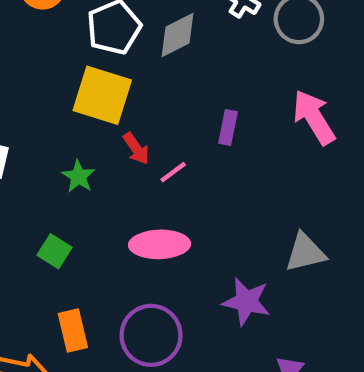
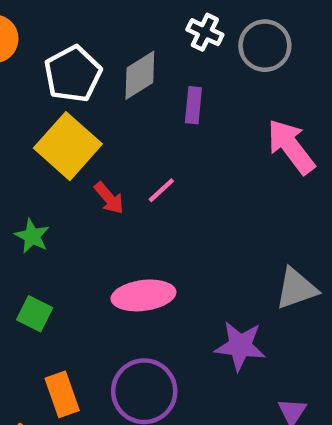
yellow square: (102, 95) -> (68, 146), turned 30
purple rectangle: (228, 128) -> (193, 105), moved
pink line: (173, 172) -> (161, 190), moved
green star: (79, 176) -> (32, 236), moved

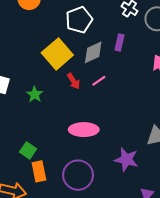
white pentagon: (73, 74) -> (79, 20), moved
gray diamond: (140, 75) -> (93, 52), moved
green square: (35, 314) -> (28, 150), moved

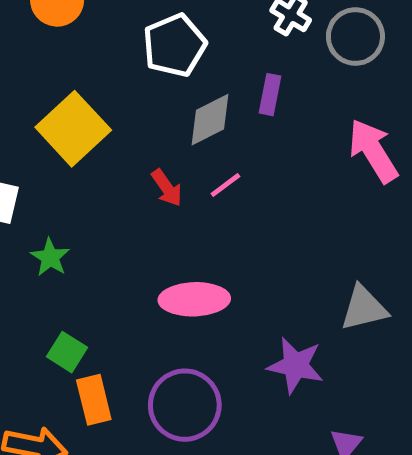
yellow square: (57, 54) -> (73, 129), moved
green star: (35, 94) -> (50, 257), moved

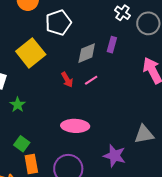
white pentagon: (175, 45) -> (58, 23), moved

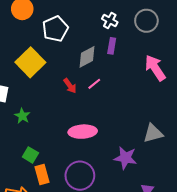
white cross: (123, 13) -> (110, 21), moved

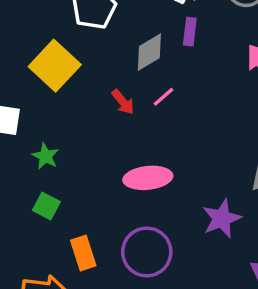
green square: (30, 155) -> (46, 206), moved
purple star: (125, 158) -> (222, 219), turned -30

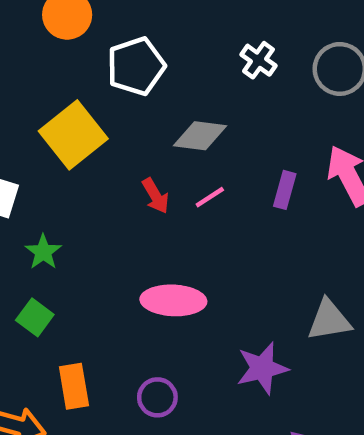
purple rectangle: (190, 32) -> (285, 190), moved
gray diamond: (149, 52) -> (200, 136), turned 30
purple circle: (147, 252) -> (157, 397), size x0.6

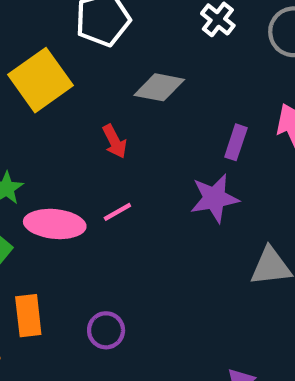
pink line: (210, 197) -> (117, 212), moved
pink ellipse: (173, 300) -> (55, 224), moved
purple star: (262, 368) -> (214, 198), moved

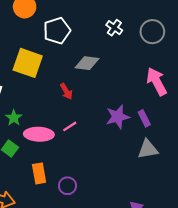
yellow square: (40, 80) -> (28, 63), turned -32
purple rectangle: (236, 142) -> (144, 118), moved, turned -42
orange rectangle: (28, 316) -> (39, 173), moved

